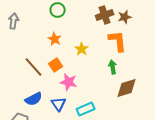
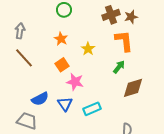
gray arrow: (14, 21) -> (20, 31), moved
brown line: (34, 67) -> (24, 58), moved
green arrow: (113, 67) -> (119, 67), turned 48

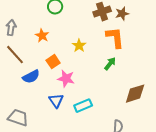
orange star: (61, 39) -> (42, 36), moved
brown diamond: (133, 88) -> (135, 94), moved
blue semicircle: (40, 99) -> (31, 77), moved

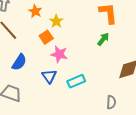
yellow star: (79, 46) -> (56, 21), moved
blue semicircle: (31, 77) -> (19, 62), moved, turned -30

